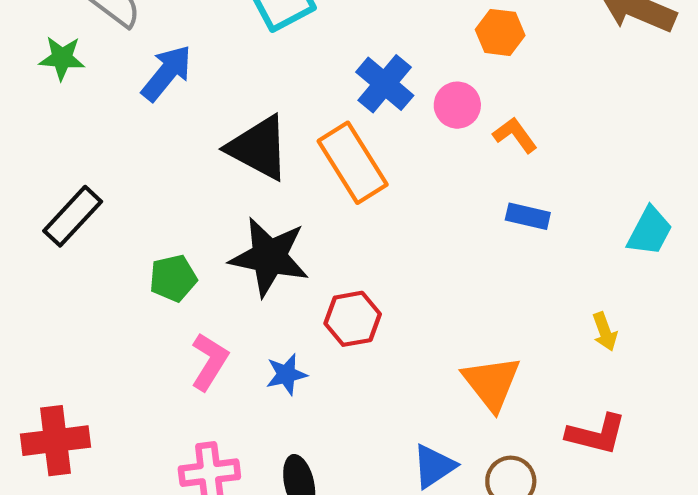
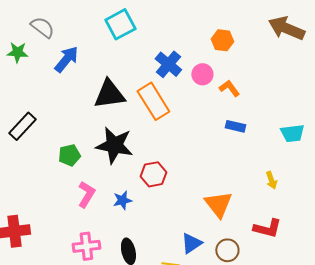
black triangle: (259, 148) -> (109, 94), turned -36
cyan trapezoid: (650, 231) -> (292, 133), turned 55

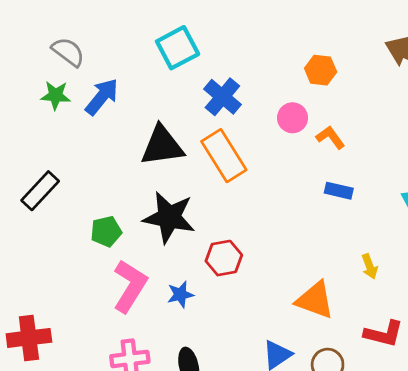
green star: (17, 52) -> (56, 95), moved
blue cross: (168, 64) -> (222, 97), moved
yellow arrow: (271, 180) -> (370, 266), moved
pink L-shape: (86, 194) -> (130, 286), size x1.4
orange triangle: (218, 204) -> (315, 300), turned -32

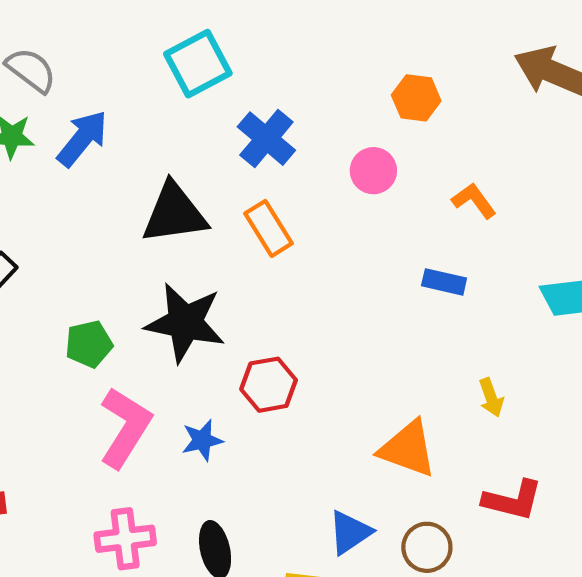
orange L-shape: (330, 137) -> (474, 201), moved
orange rectangle: (224, 156) -> (269, 228), size x0.7

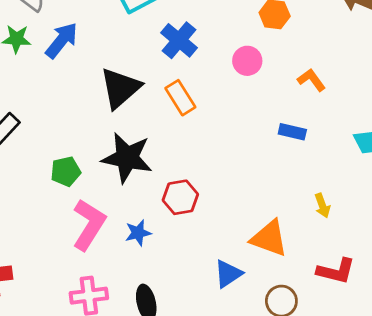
black triangle: (174, 213) -> (120, 88), turned -33
blue triangle: (350, 532) -> (228, 274), moved

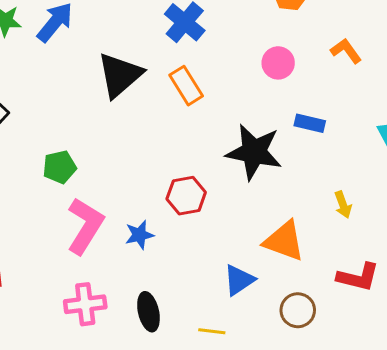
pink circle: (247, 61) -> (278, 63), moved
orange L-shape: (311, 80) -> (346, 51), moved
black star: (127, 158) -> (254, 152), moved

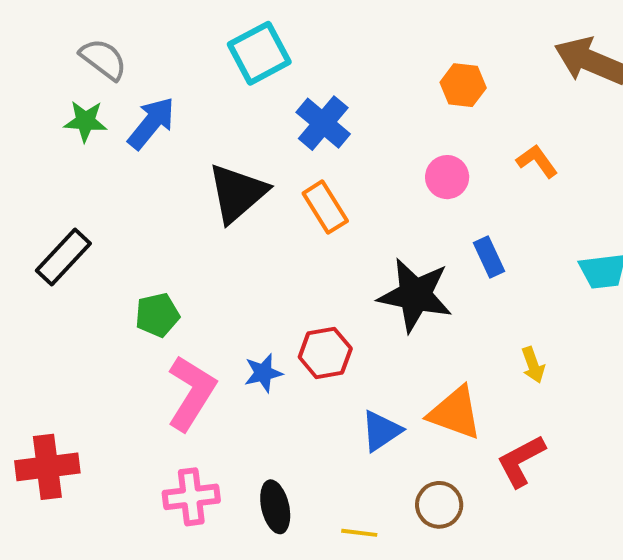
blue rectangle: (310, 123) -> (489, 257), turned 52
blue star: (139, 235) -> (263, 373), moved
red L-shape: (358, 277) -> (521, 461), moved, turned 138
blue triangle: (239, 280) -> (381, 431), moved
brown circle: (298, 310) -> (439, 505), moved

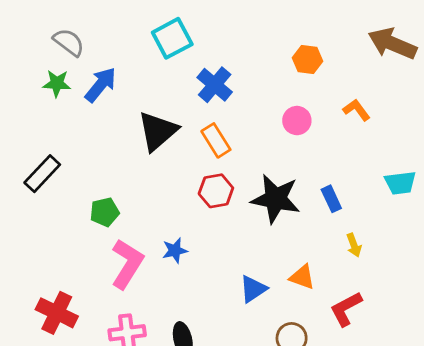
blue rectangle: (489, 257) -> (331, 199), moved
red hexagon: (325, 353) -> (216, 191), moved
orange triangle: (455, 413) -> (302, 277), size x0.7
red cross: (47, 467) -> (57, 313), moved, turned 33

